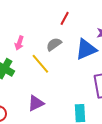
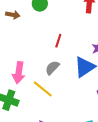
pink arrow: (19, 43) -> (19, 73), size x1.5

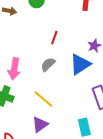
yellow line: (43, 89) -> (43, 99), moved

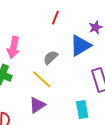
gray semicircle: (48, 64) -> (51, 57), moved

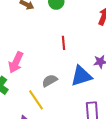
red line: (55, 18) -> (63, 43), turned -40

